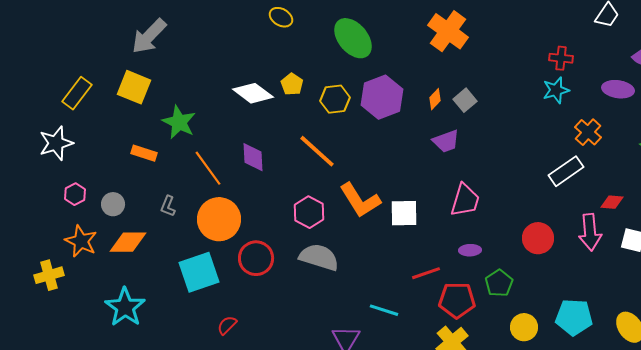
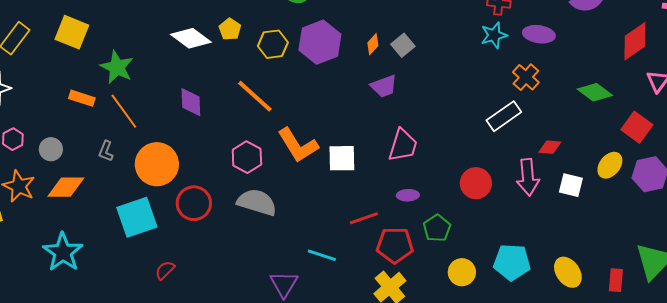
purple ellipse: (618, 89) -> (539, 34), moved
orange line: (208, 168) -> (124, 111), moved

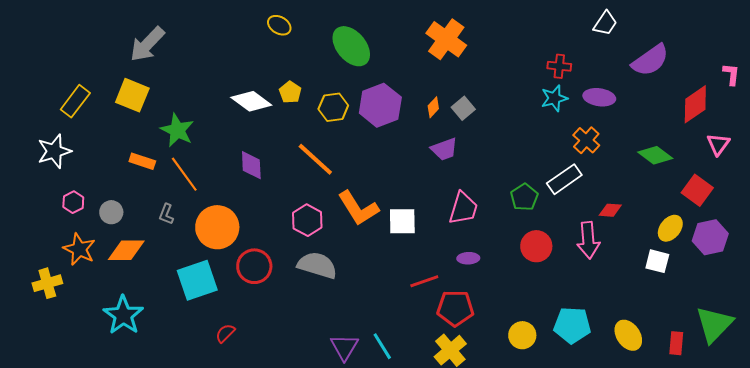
white square: (571, 185) -> (657, 261), moved
green pentagon: (437, 228) -> (524, 197), moved
cyan line: (322, 255) -> (382, 346), moved, turned 40

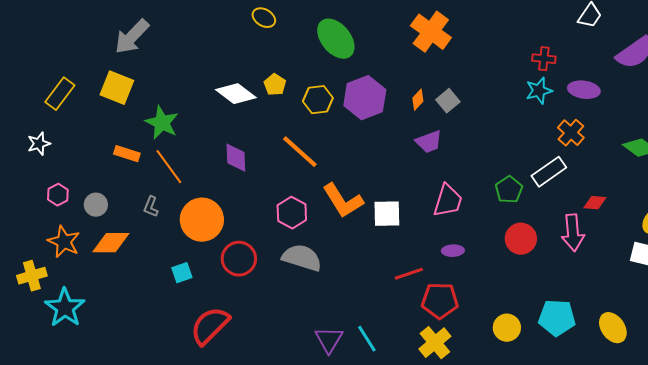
white star: (54, 151) -> (39, 144), size x0.7
cyan square: (197, 280) -> (182, 273), size x0.5
cyan star: (123, 315) -> (65, 308), moved
red semicircle: (225, 333) -> (210, 326), size x2.0

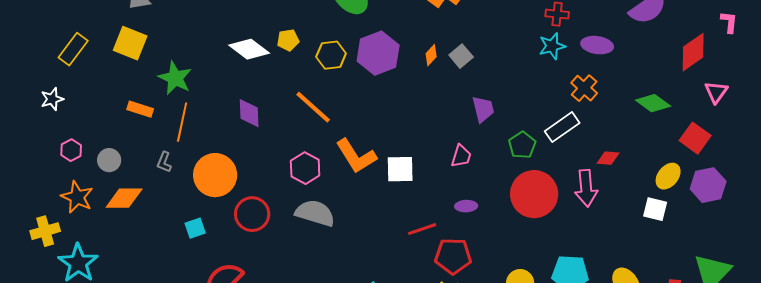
yellow pentagon: (275, 85) -> (288, 40), turned 30
purple trapezoid: (429, 142) -> (483, 109), moved, turned -84
orange line: (169, 167) -> (182, 122), turned 48
pink trapezoid: (448, 201) -> (461, 156), size x0.7
red circle: (521, 239) -> (534, 194), size x1.5

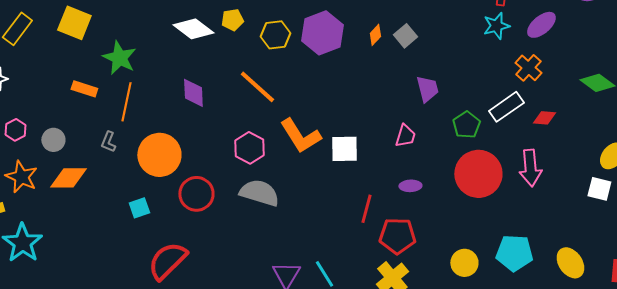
purple ellipse: (597, 45) -> (541, 25), turned -48
red diamond: (608, 158) -> (544, 118), moved
red line: (422, 229) -> (366, 209), turned -56

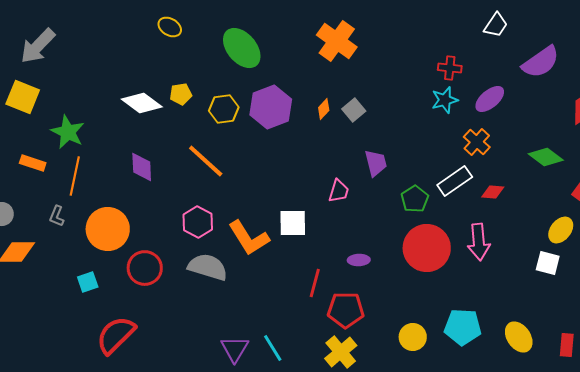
orange L-shape: (300, 136) -> (249, 238), moved
pink trapezoid: (405, 136) -> (339, 191), moved

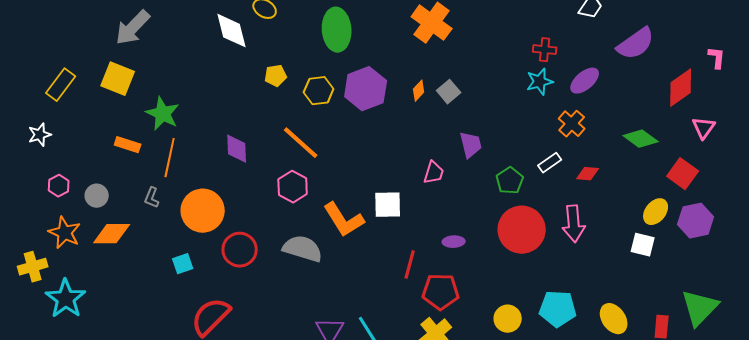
green ellipse: (242, 48) -> (337, 30), turned 36
white diamond: (142, 103) -> (232, 31), moved, turned 39
white rectangle: (455, 181) -> (550, 163), size x0.7
pink hexagon: (198, 222) -> (293, 187), moved

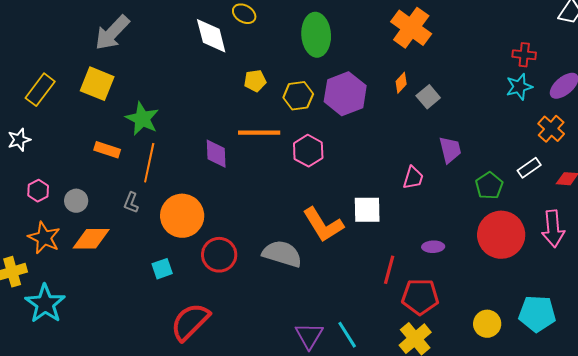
orange diamond: (419, 91) -> (401, 83), moved
orange line: (301, 143) -> (259, 133), moved, turned -42
pink hexagon: (293, 187) -> (308, 151), moved

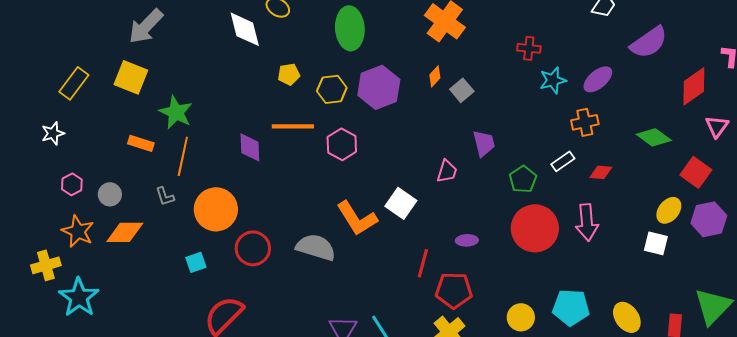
red cross: (524, 55) -> (529, 48), moved
orange cross: (551, 129) -> (585, 122), turned 36
gray L-shape: (131, 203) -> (165, 196), turned -40
white square: (367, 210) -> (401, 203), turned 36

